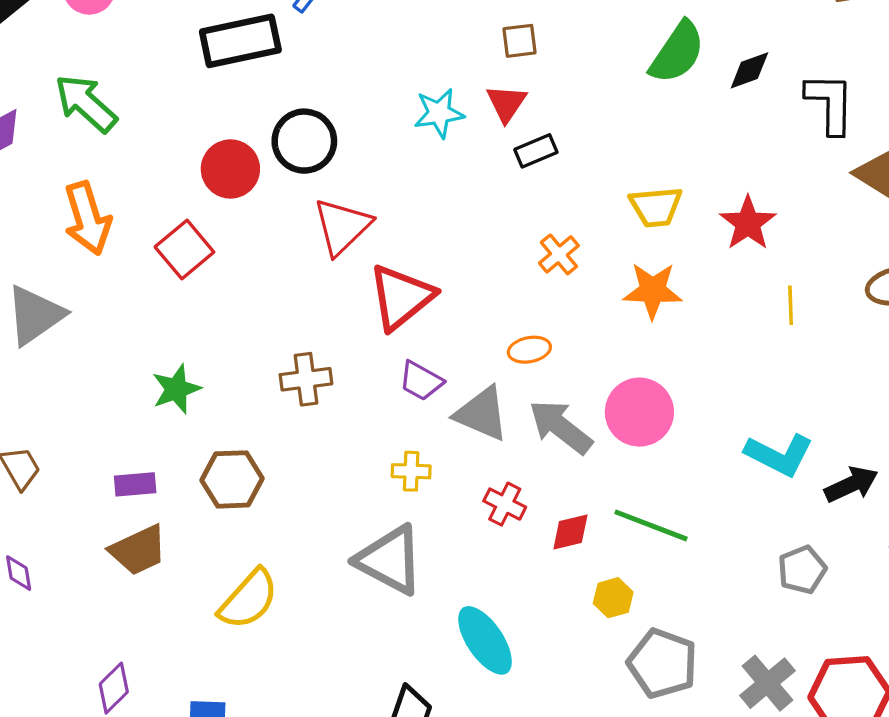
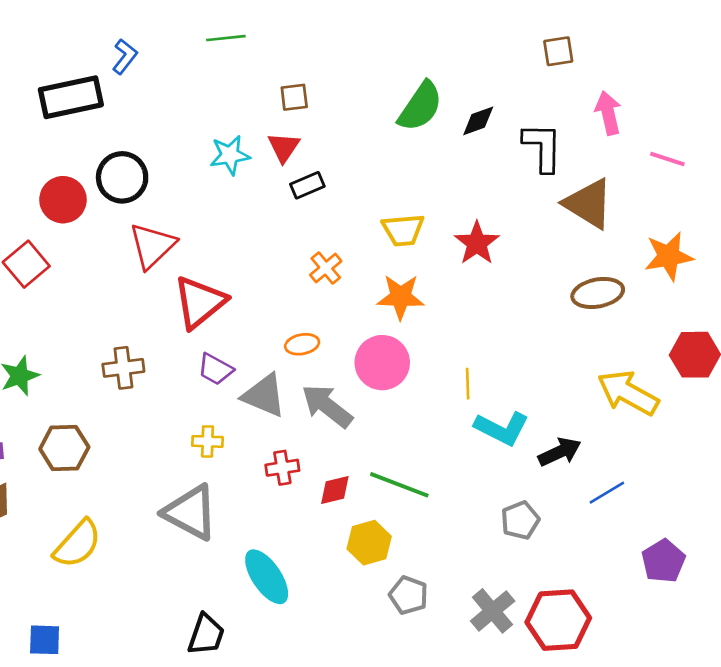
yellow line: (791, 305) -> (468, 384), moved
pink circle: (639, 412) -> (382, 363), moved
red cross: (505, 504) -> (282, 468), turned -36
yellow hexagon: (613, 598) -> (369, 543), size x1.4
gray pentagon: (662, 663) -> (409, 595), size x0.7

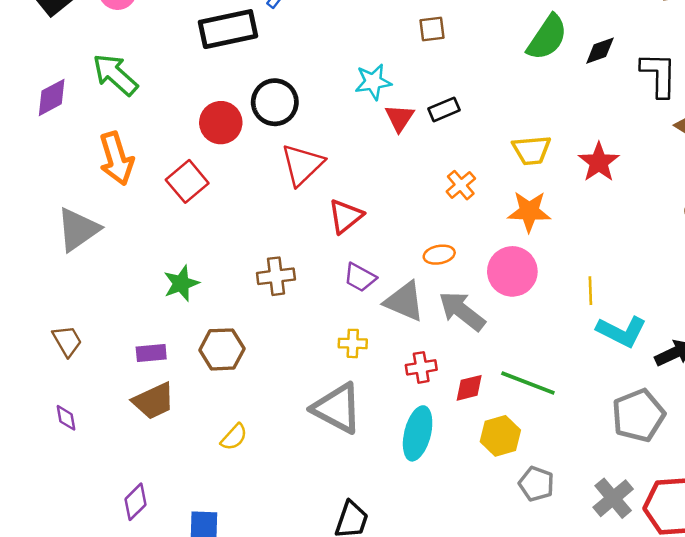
red triangle: (284, 147) -> (400, 118), moved
red triangle: (200, 302) -> (346, 216), size x0.7
gray pentagon: (520, 520) -> (638, 415), size x1.5
yellow semicircle: (77, 544) -> (234, 437), size x0.6
cyan ellipse: (267, 577) -> (418, 433), moved, turned 48

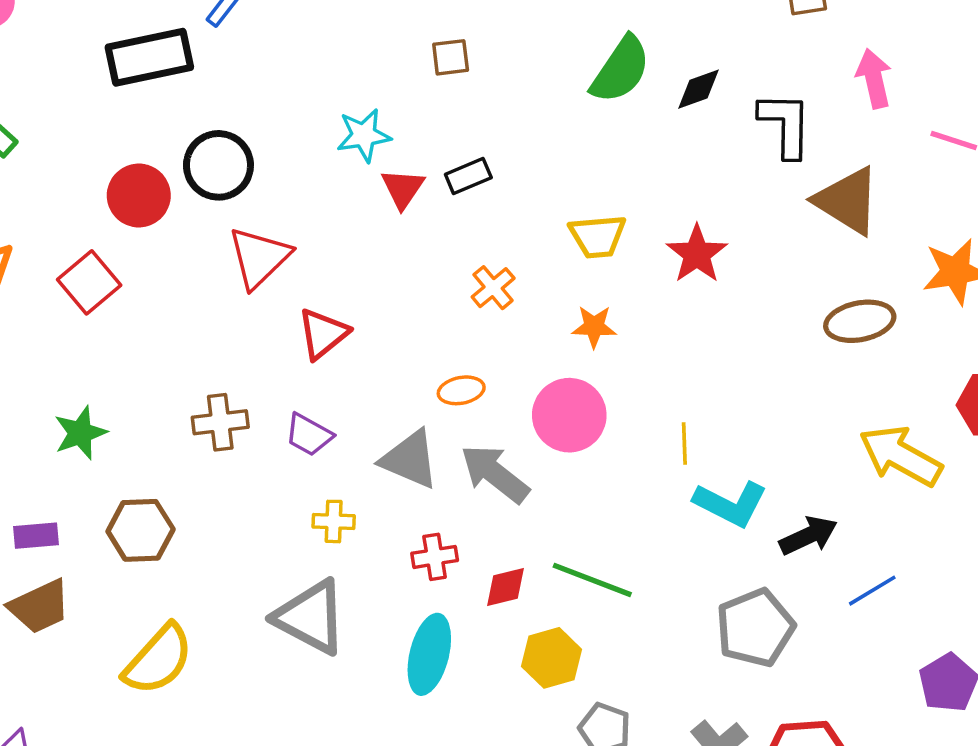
orange star: (529, 211) -> (594, 327), size x0.7
purple trapezoid: (360, 277) -> (309, 435), moved
yellow semicircle: (234, 437) -> (158, 660), size x1.8

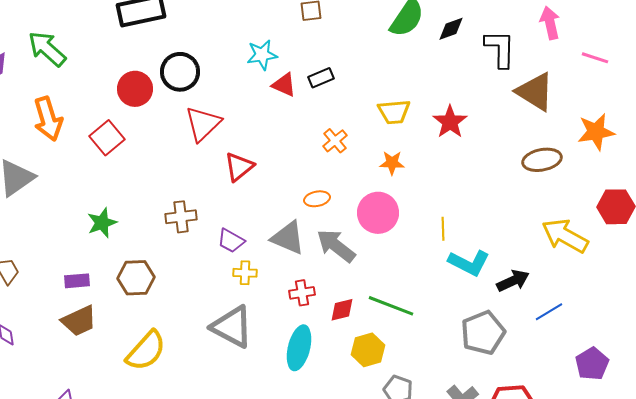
red triangle: (403, 188) -> (284, 85), turned -40
purple trapezoid: (309, 435) -> (231, 241), moved

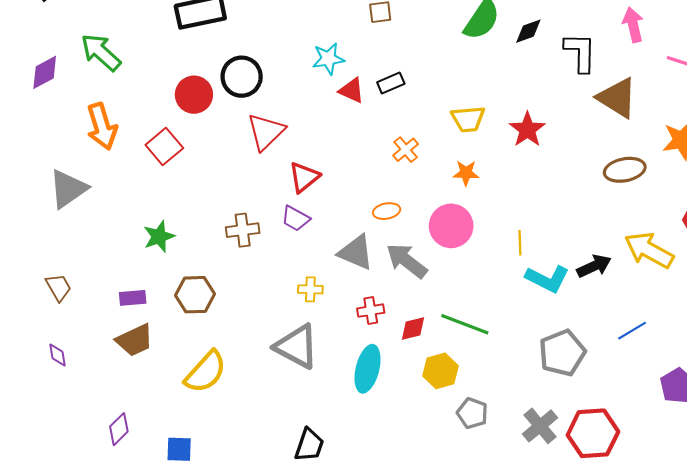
purple trapezoid: (231, 241) -> (296, 218), moved
black arrow: (513, 281) -> (594, 266), moved

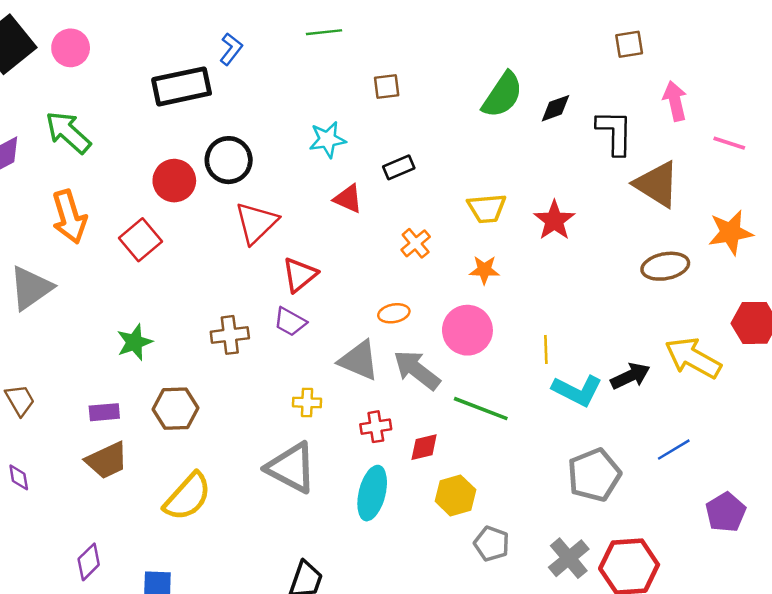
red triangle: (352, 90) -> (348, 199), moved
green line: (465, 324) -> (481, 409), moved

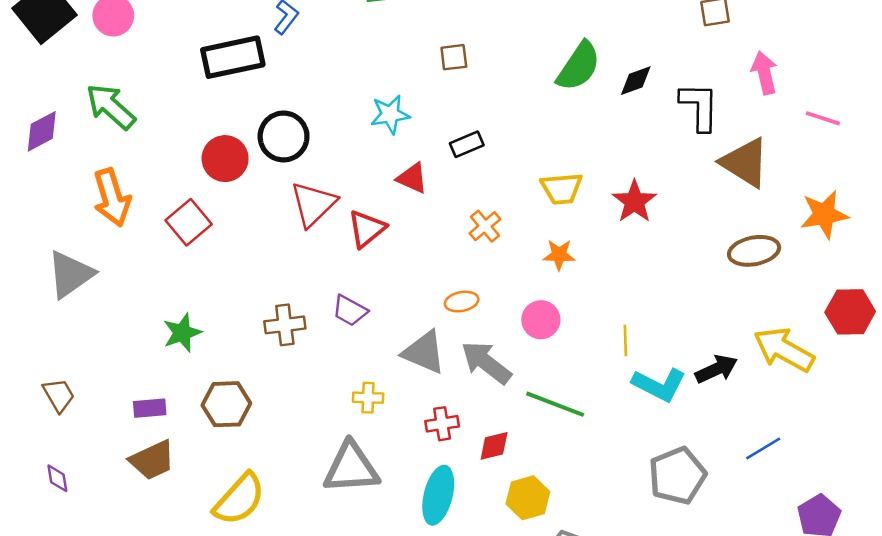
red triangle: (300, 275) -> (367, 229), moved
pink circle: (467, 330) -> (541, 320), size x0.7
gray triangle: (291, 468) -> (351, 468), turned -32

